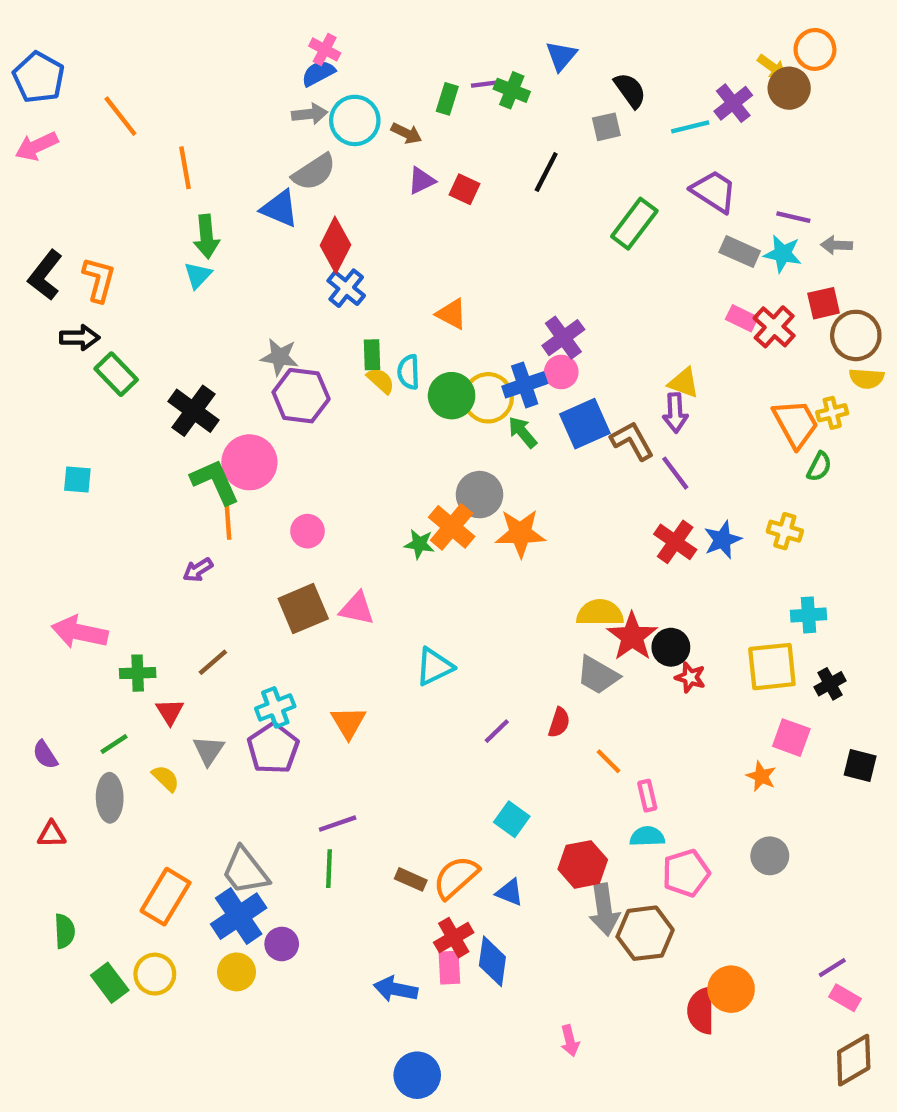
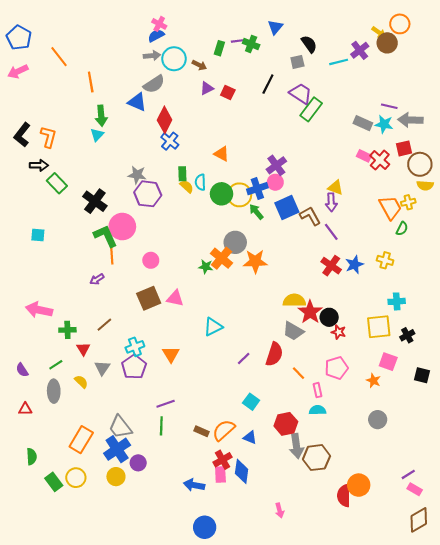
purple trapezoid: (714, 191) -> (301, 94), moved
gray arrow: (836, 245) -> (410, 120), size x1.6
red semicircle: (559, 722) -> (274, 354), size x1.6
pink pentagon: (686, 873) -> (337, 368), moved

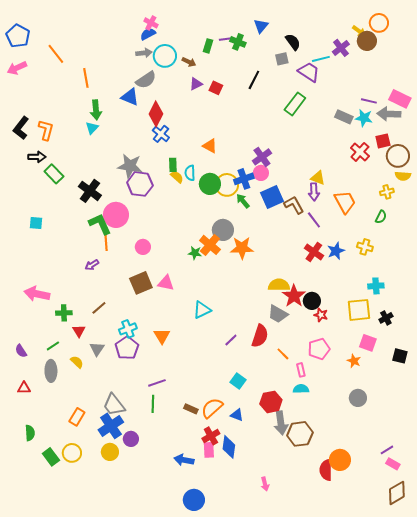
purple trapezoid: (301, 94) -> (309, 72), moved
pink rectangle: (364, 156) -> (400, 99), moved, size x1.5
gray star: (137, 175) -> (130, 166), size x1.4
orange trapezoid: (390, 208) -> (345, 202), moved
orange rectangle: (81, 440) -> (77, 417), size x0.7

